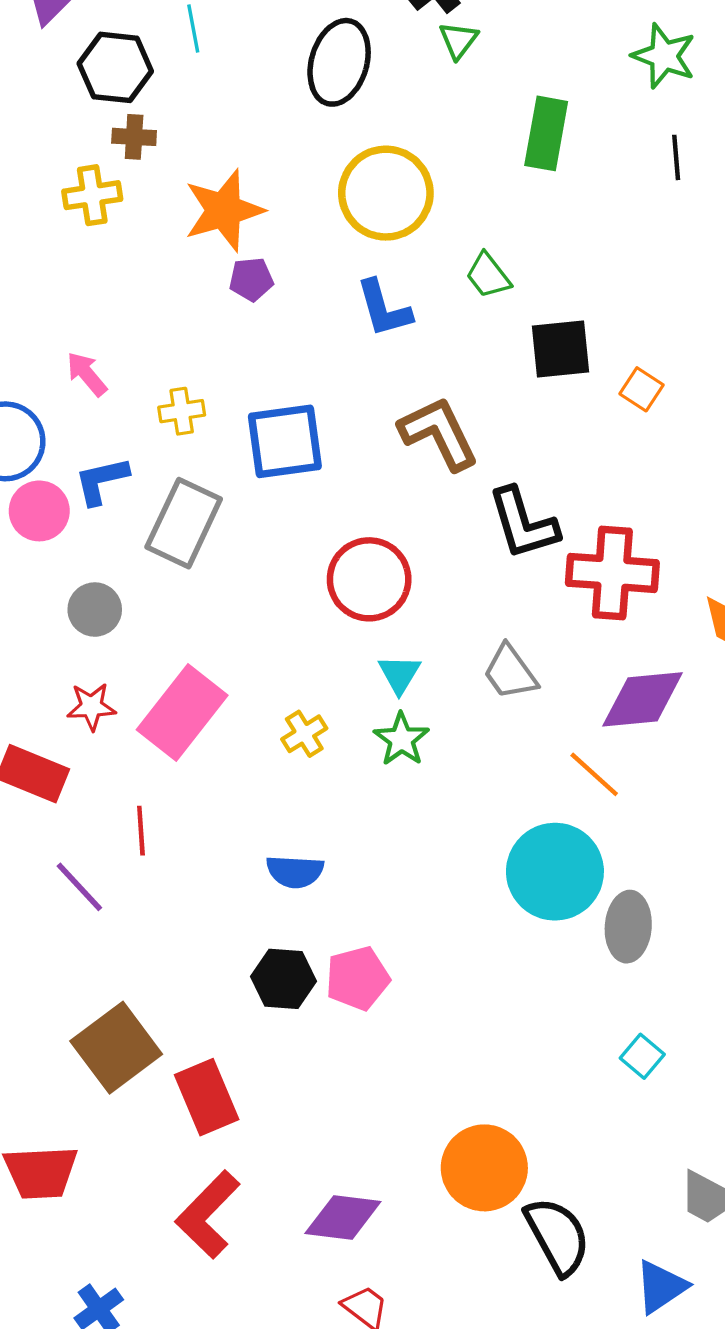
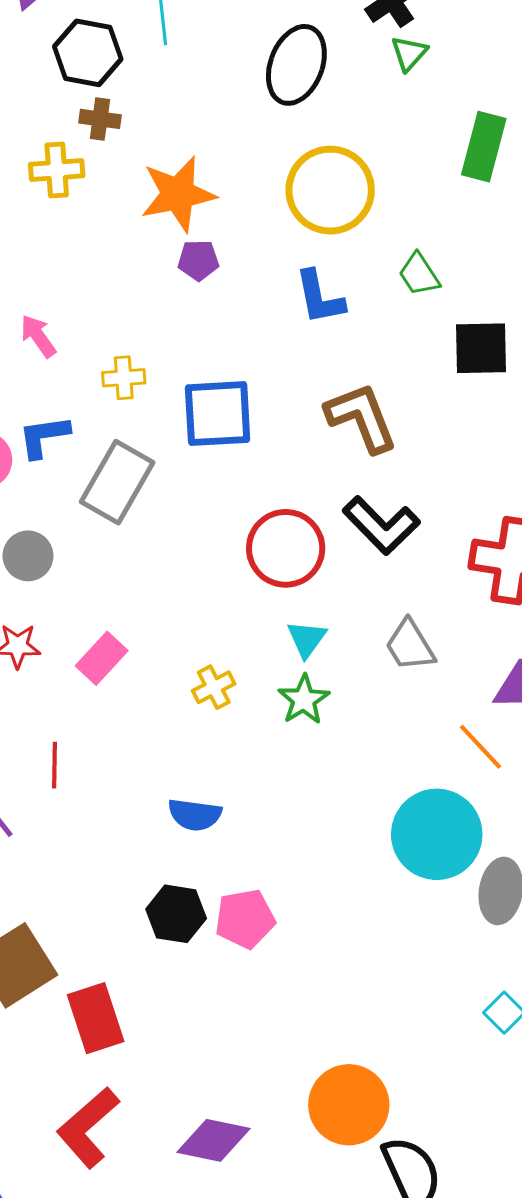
black L-shape: (523, 523) -> (381, 525), moved, turned -32
pink rectangle: (182, 713) -> (102, 658), size x0.6

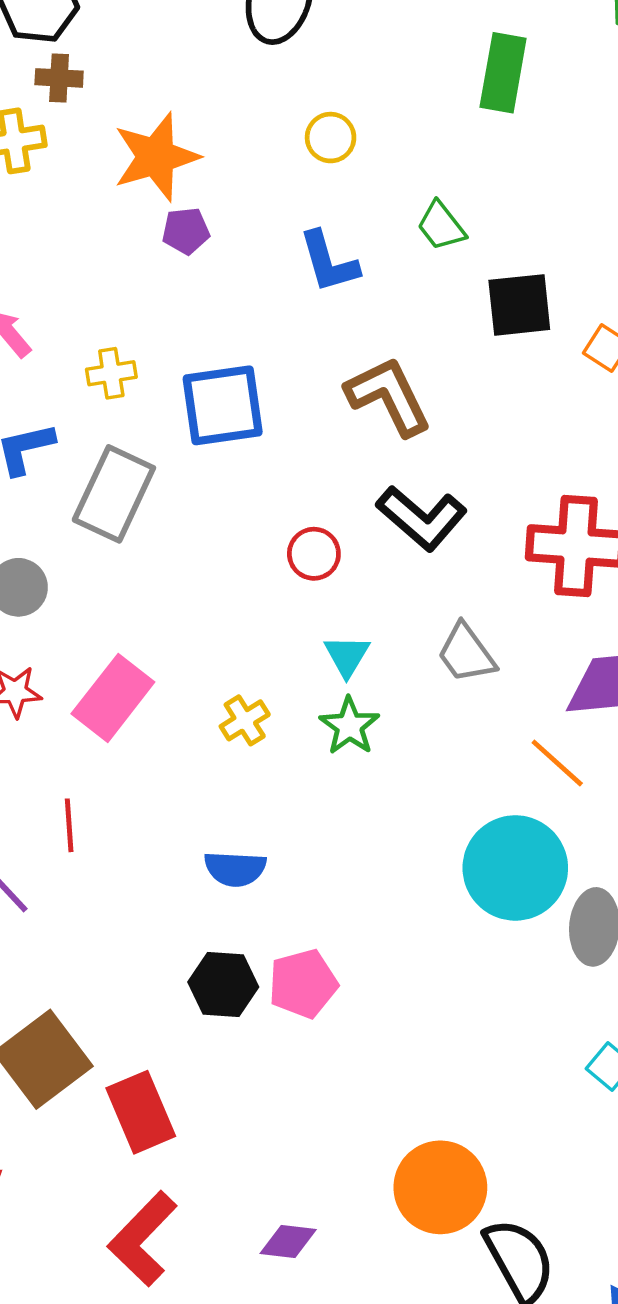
yellow circle: (330, 190) -> (331, 138), size x0.5
red circle: (286, 548) -> (314, 554), size x0.6
pink rectangle: (102, 658) -> (113, 698), size x1.4
purple diamond: (213, 1140) -> (288, 1241), size x0.7

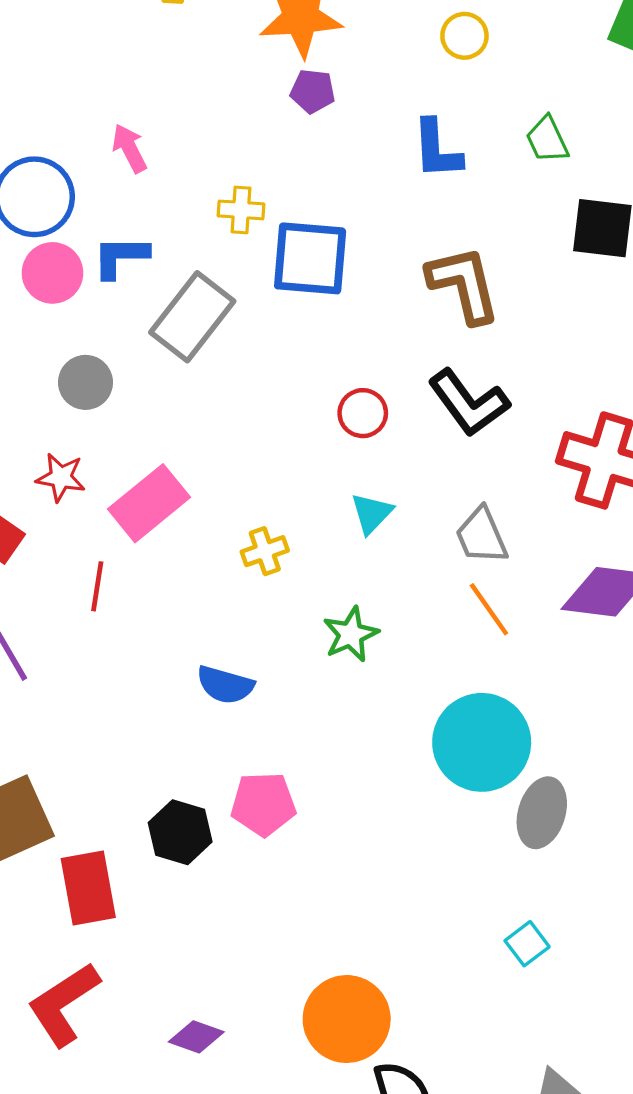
yellow cross: (111, 373) -> (241, 210), moved
green star: (349, 726) -> (351, 634), moved
orange line: (557, 763) -> (489, 609), moved
red line: (69, 825) -> (97, 586), moved
black hexagon: (223, 985) -> (180, 832), moved

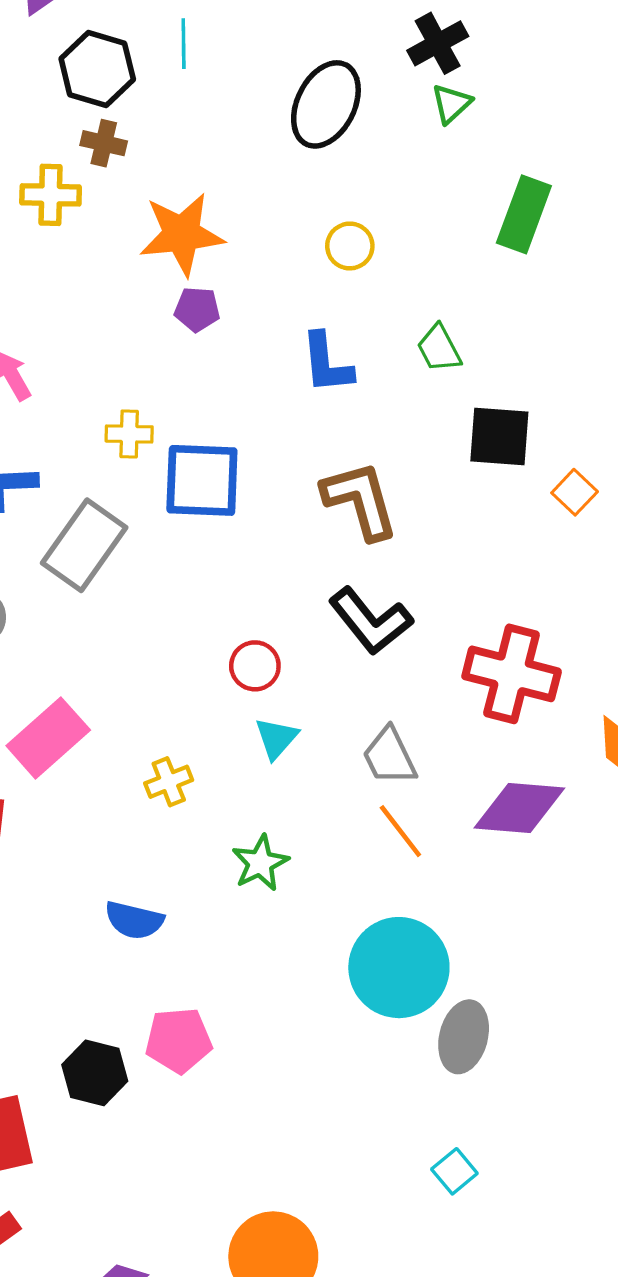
red circle: (363, 413) -> (255, 666), moved

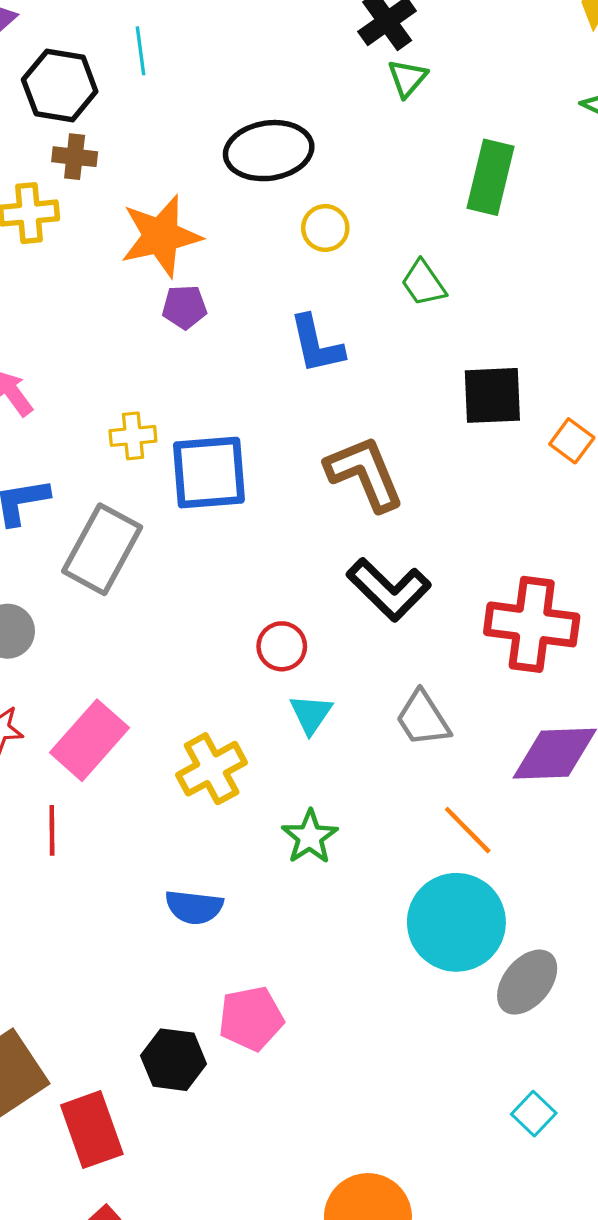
black ellipse: (326, 104) -> (269, 151), moved, turned 62
green trapezoid: (439, 348) -> (423, 283), moved
yellow cross: (169, 782) -> (212, 769), size x1.5
orange line: (400, 831) -> (468, 830), moved
gray ellipse: (464, 1037) -> (527, 982), turned 32

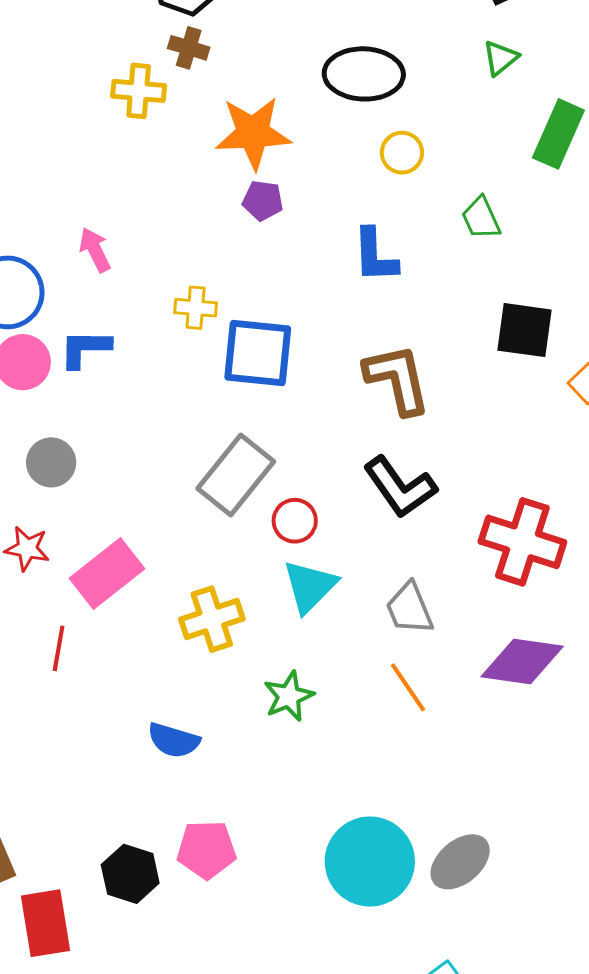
green triangle: (407, 78) -> (500, 58), moved
gray rectangle: (102, 549) -> (236, 475), moved
cyan triangle: (311, 714) -> (310, 586), size x1.4
orange line: (468, 830) -> (408, 687), moved
cyan circle: (456, 922) -> (370, 861), moved

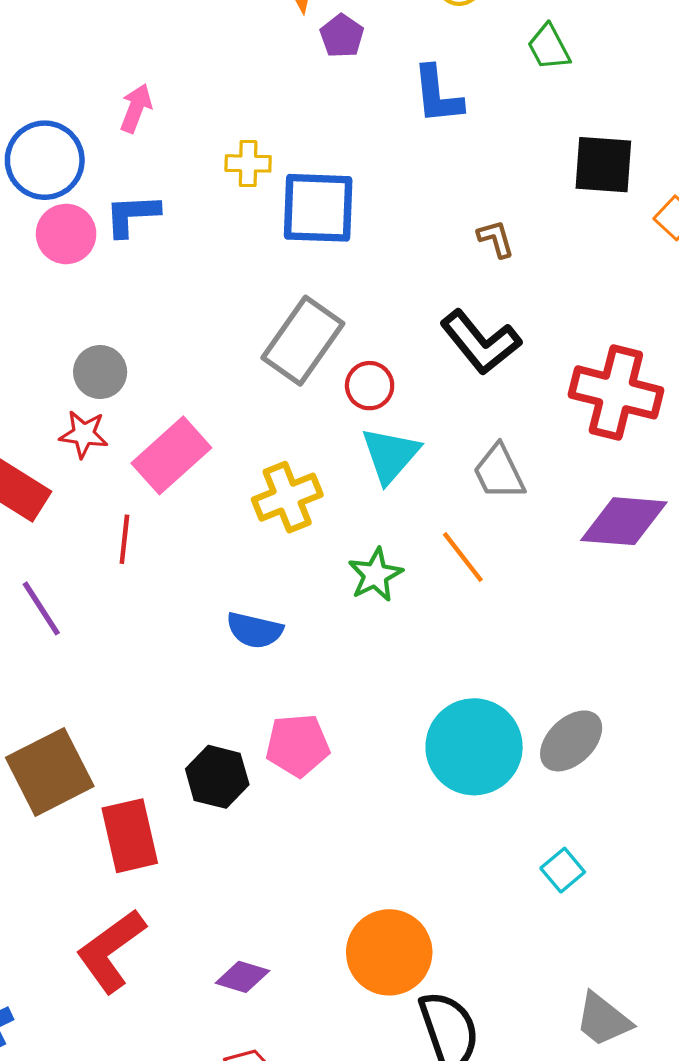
purple pentagon: (263, 201) -> (342, 36), moved, turned 30
pink arrow: (95, 250) -> (136, 108), turned 51
brown L-shape: (397, 379) -> (496, 239), moved, size x0.5
gray circle: (51, 462) -> (100, 372), moved
orange line: (408, 687) -> (463, 557), moved

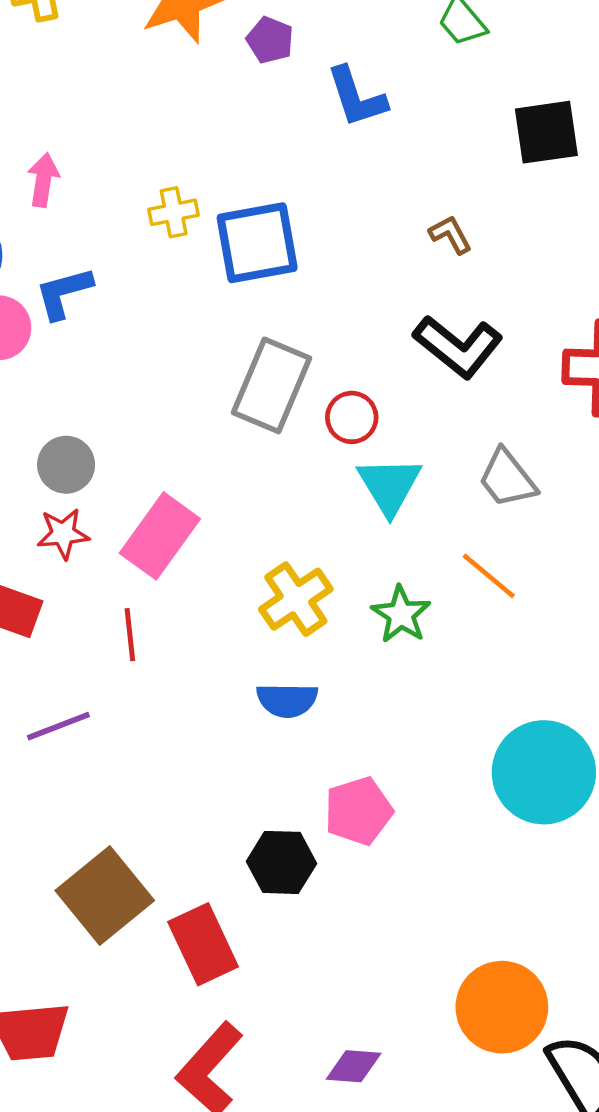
purple pentagon: (342, 36) -> (270, 40), moved
yellow cross: (287, 497) -> (296, 599), moved
purple line: (41, 608) -> (58, 726), turned -66

